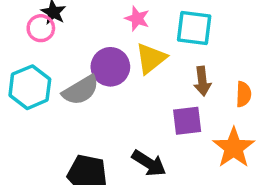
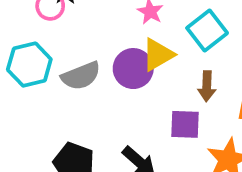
cyan square: (194, 28) -> (207, 31), turned 36
purple circle: (110, 67) -> (133, 69), moved

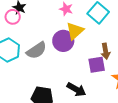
brown arrow: (207, 86) -> (106, 51), moved

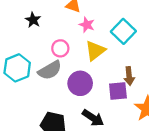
pink circle: (13, 17) -> (60, 48), moved
purple circle: (63, 41) -> (80, 83), moved

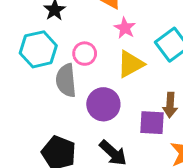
cyan hexagon: (17, 68) -> (38, 49), moved
gray semicircle: (50, 70) -> (66, 80), turned 105

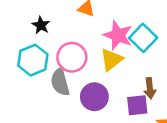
pink star: (125, 28) -> (118, 35), moved, size x1.6
pink circle: (85, 54) -> (72, 57), size x1.5

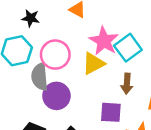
black star: (41, 25) -> (31, 18), turned -30
brown arrow: (150, 88) -> (127, 84), moved
purple circle: (94, 97) -> (56, 96), moved

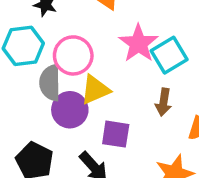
yellow triangle: (93, 63) -> (95, 90), moved
purple square: (111, 112) -> (116, 134), moved

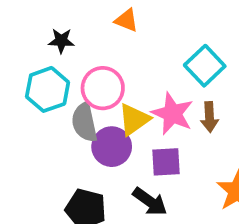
pink star: (138, 43) -> (172, 114), moved

